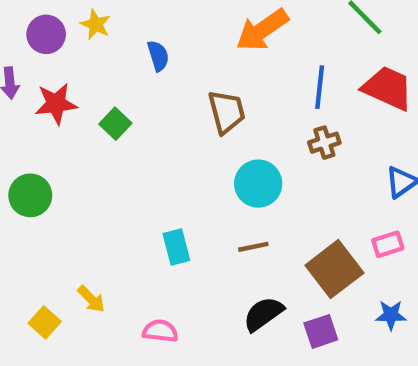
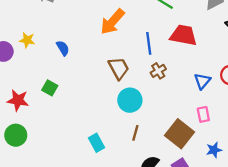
red star: (56, 104) -> (18, 100), moved, turned 30
brown trapezoid: (227, 112) -> (119, 68), moved
pink rectangle: (388, 244) -> (203, 114), turned -70
brown line: (253, 247) -> (135, 133), turned -49

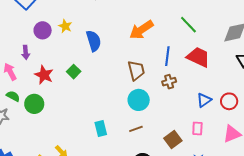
blue semicircle: (63, 48) -> (94, 41), size x1.5
brown line: (135, 133) -> (136, 129), turned 40
brown square: (179, 134) -> (173, 140), size x0.7

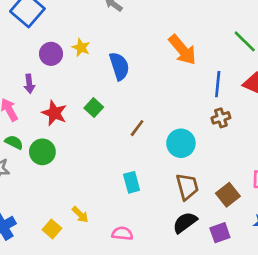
orange arrow: (141, 30) -> (182, 50), turned -95
brown trapezoid: (136, 70) -> (187, 187), moved
brown line: (136, 129) -> (137, 128), moved, turned -32

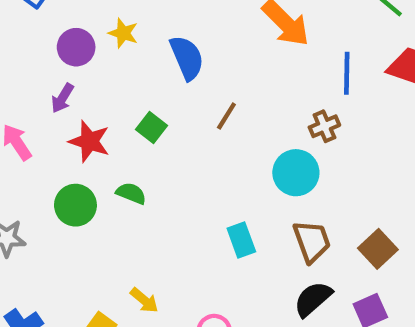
purple arrow: (29, 84) -> (62, 98), moved, turned 42
brown cross: (221, 118) -> (324, 126), moved
brown line: (137, 128) -> (226, 116), moved
green semicircle: (14, 142) -> (131, 193), moved
cyan rectangle: (132, 182) -> (241, 240), moved

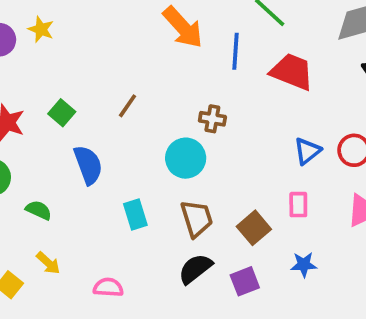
blue semicircle: (187, 58) -> (88, 165), moved
blue line: (347, 73) -> (235, 51), moved
brown cross: (324, 126) -> (212, 119), turned 30
green semicircle: (131, 193) -> (39, 210), moved

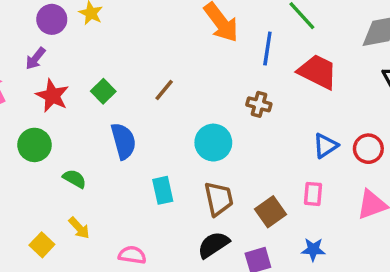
brown cross: (212, 119) -> (259, 104), moved

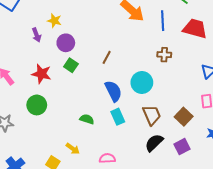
purple circle: (52, 19) -> (66, 43), moved
purple arrow: (35, 58) -> (37, 35), moved, turned -48
blue semicircle: (123, 141) -> (113, 91), moved
green semicircle: (74, 179) -> (87, 119), moved

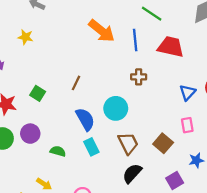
yellow star: (54, 21) -> (25, 37), moved
purple circle: (66, 43) -> (30, 134), moved
purple square: (182, 147) -> (175, 181), moved

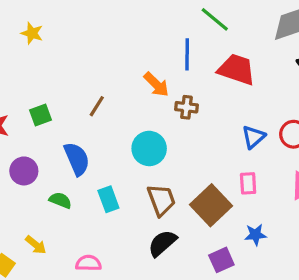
orange arrow: (102, 31) -> (156, 84), moved, size x0.7
green square: (38, 93) -> (41, 115), turned 32
blue semicircle: (85, 119) -> (77, 159), moved
brown square: (163, 143) -> (211, 205), size x1.4

